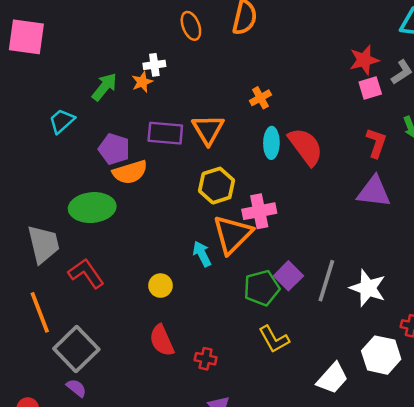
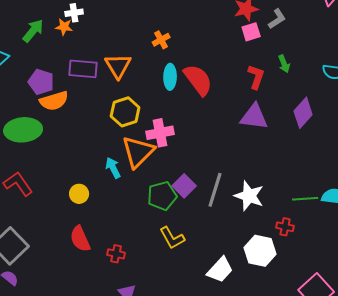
orange star: (142, 82) -> (64, 27), turned 30

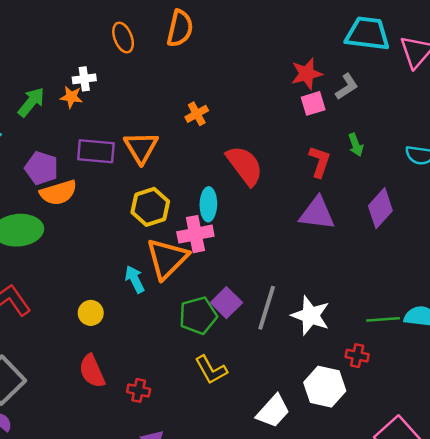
cyan ellipse: (170, 77) -> (208, 204), moved

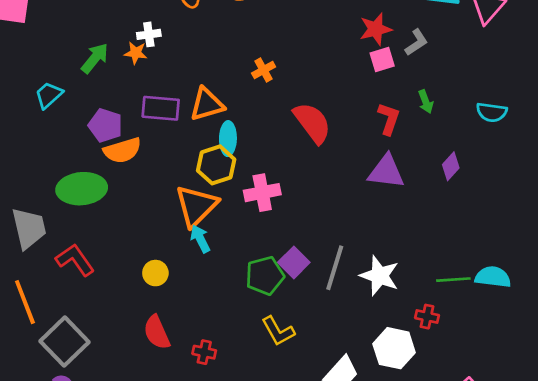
orange triangle: (141, 147) -> (207, 104), turned 45
cyan ellipse: (208, 204) -> (228, 139), moved
purple diamond: (380, 208) -> (451, 166), size x0.7
orange triangle: (167, 259) -> (196, 206), moved

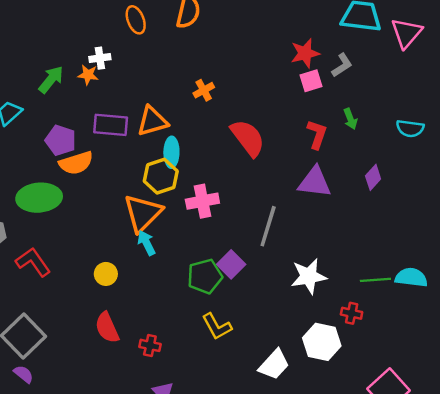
gray line: (335, 268) -> (268, 226), moved
white star: (380, 276) -> (309, 276), turned -30

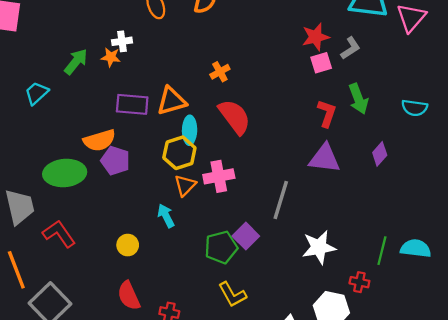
green arrow: (350, 119) -> (358, 99), size x1.5
red semicircle: (248, 138) -> (235, 117), moved
purple pentagon: (61, 140) -> (115, 161), moved
orange triangle: (143, 213) -> (185, 185), moved, size x0.6
green line: (375, 280) -> (382, 251), turned -72

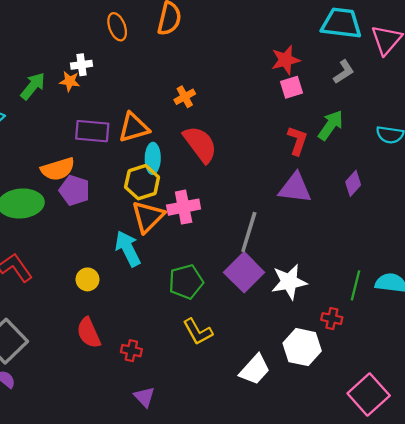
gray L-shape: (350, 48) -> (344, 72), moved
green arrow: (358, 99) -> (331, 125), turned -124
orange triangle: (185, 185) -> (148, 217), size x1.4
cyan arrow: (166, 216) -> (128, 249), size x1.4
purple square: (246, 236) -> (244, 272), moved, size x1.4

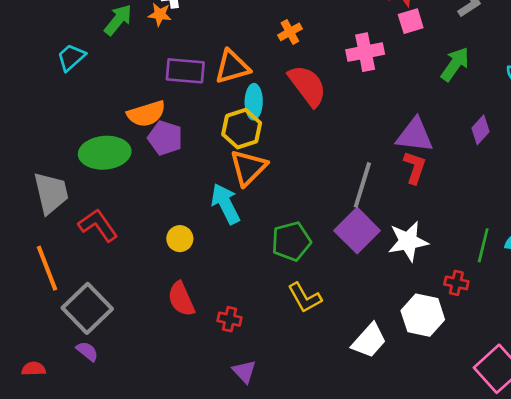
red L-shape: (297, 141) -> (415, 167), moved
pink cross: (184, 207) -> (365, 52), moved

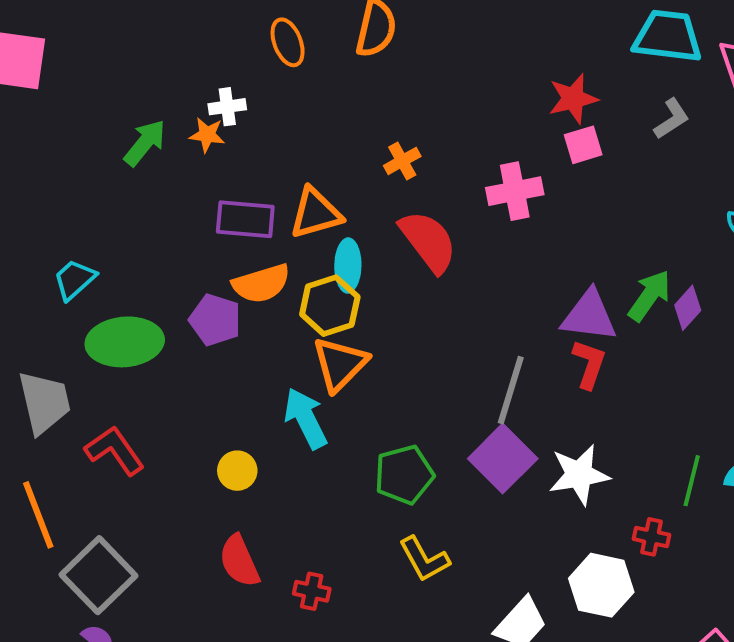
cyan trapezoid: (71, 57) -> (74, 280), moved
green arrow: (455, 64) -> (649, 296), moved
orange semicircle: (146, 114) -> (261, 284), moved

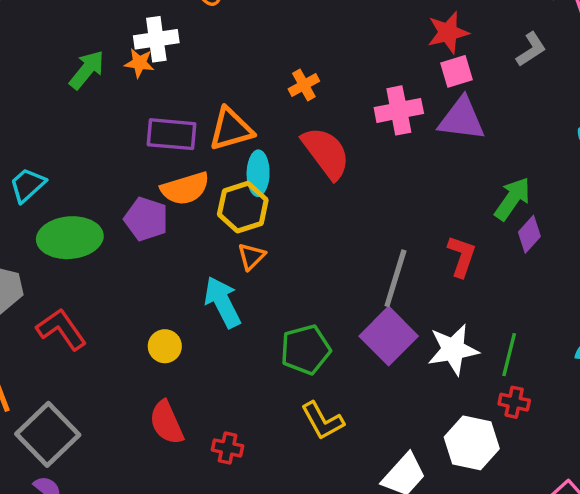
white cross: (227, 107) -> (156, 39), size x1.4
purple diamond: (688, 308) -> (529, 234), moved
purple triangle: (589, 316) -> (462, 119), moved
orange triangle: (340, 364) -> (251, 256), size x0.6
green line: (692, 481) -> (509, 355), moved

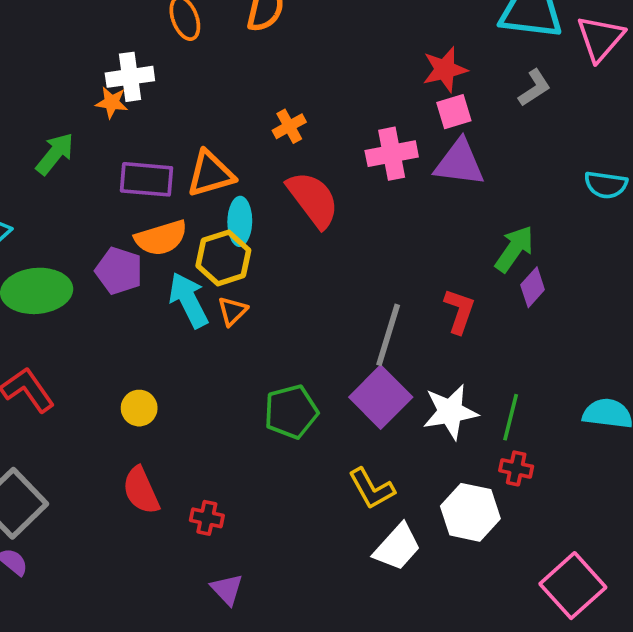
green arrow: (87, 70) -> (55, 154), moved
cyan arrow: (222, 302) -> (189, 300), moved
yellow L-shape: (323, 421) -> (372, 489), moved

